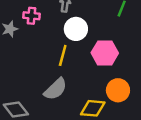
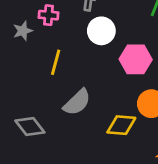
yellow line: (63, 55) -> (56, 62), moved

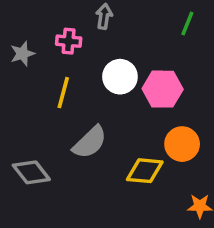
pink cross: (48, 15) -> (69, 41), moved
white circle: (101, 31) -> (120, 77), moved

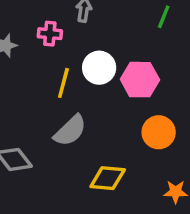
yellow line: (63, 93) -> (63, 83), moved
yellow diamond: (145, 171) -> (108, 178), moved

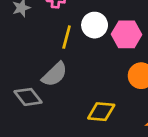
gray semicircle: (70, 131) -> (55, 74), moved

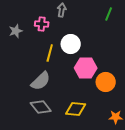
pink hexagon: (127, 34) -> (86, 68), moved
gray diamond: (28, 97) -> (41, 107), moved

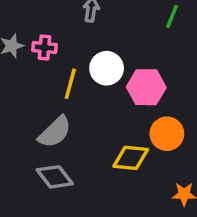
pink cross: (42, 24) -> (44, 48), moved
pink hexagon: (86, 68) -> (146, 87), moved
yellow diamond: (76, 109) -> (131, 158), moved

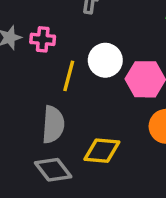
gray semicircle: (55, 132) -> (53, 125), turned -42
yellow diamond: (131, 158) -> (102, 151), moved

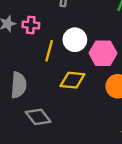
gray semicircle: (53, 125) -> (19, 85), moved
yellow diamond: (102, 151) -> (72, 80), moved

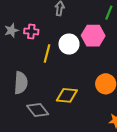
pink hexagon: (103, 53) -> (93, 36), moved
yellow diamond: (72, 80) -> (67, 95), moved

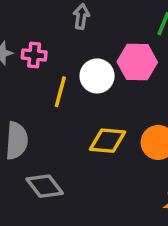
yellow diamond: (67, 95) -> (108, 141), moved

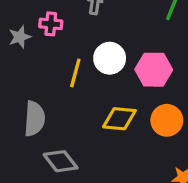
pink cross: (34, 55) -> (51, 24), moved
pink hexagon: (137, 62) -> (154, 70), moved

